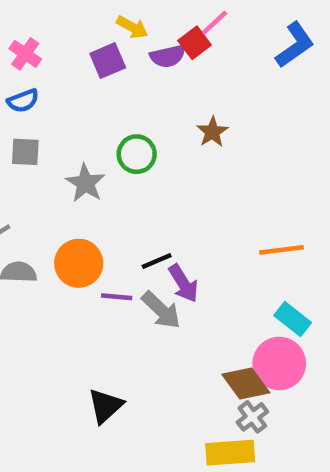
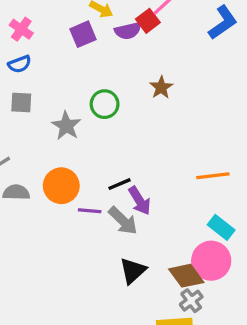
black triangle: (105, 406) -> (133, 271), moved

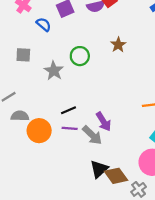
blue semicircle: (20, 64) -> (44, 24), moved, turned -119
black line: (120, 184) -> (68, 110), moved
orange circle: (61, 186) -> (39, 131), moved
brown diamond: (186, 276) -> (116, 176), moved

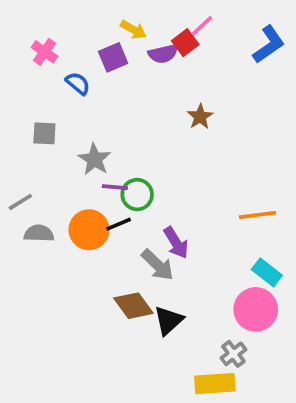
green circle: (80, 56) -> (137, 195), moved
purple line: (70, 128) -> (115, 187), moved
orange circle: (39, 131) -> (89, 230), moved
brown diamond: (116, 176) -> (133, 306), moved

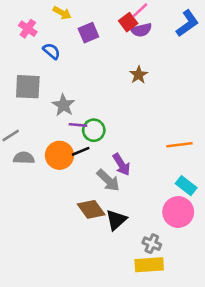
yellow arrow: (133, 30) -> (62, 13), moved
purple semicircle: (163, 54) -> (141, 30), moved
purple square: (113, 57) -> (88, 33), moved
gray square: (44, 133) -> (28, 87), size x1.5
gray cross: (233, 354) -> (152, 244), moved, turned -30

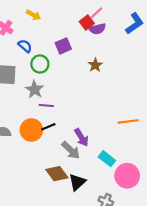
purple square: (88, 33) -> (63, 46), moved
green circle: (94, 130) -> (40, 64), moved
cyan rectangle: (186, 186) -> (107, 159), moved

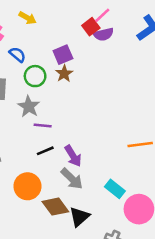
brown star: (95, 65) -> (64, 74), moved
orange circle: (31, 130) -> (27, 186), moved
purple arrow: (81, 137) -> (73, 156), moved

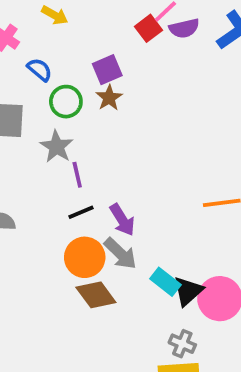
purple semicircle: (103, 34) -> (184, 28), moved
purple line: (43, 126) -> (77, 175), turned 72
orange circle: (27, 186) -> (85, 257), moved
cyan rectangle: (115, 189) -> (165, 282), moved
black triangle: (79, 217) -> (188, 291), moved

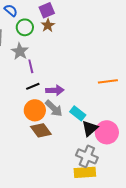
purple arrow: (122, 220) -> (55, 90), turned -60
cyan rectangle: (165, 282) -> (78, 113), moved
gray cross: (182, 344) -> (87, 156), size x1.5

